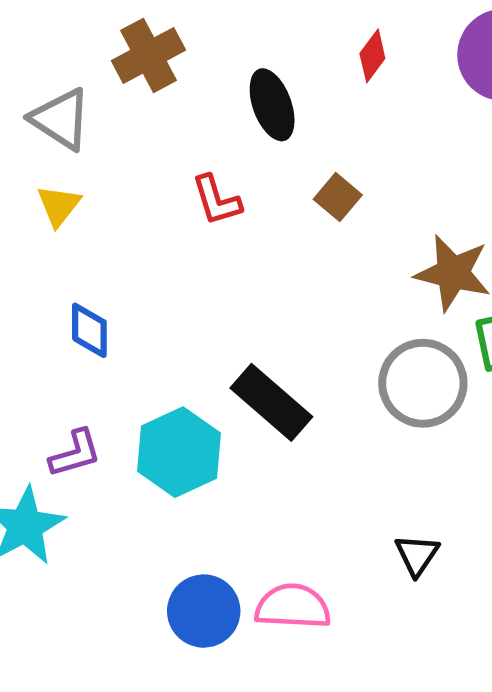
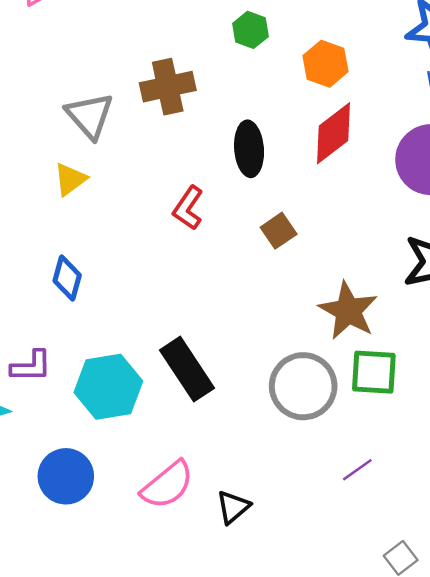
red diamond: (372, 56) -> (334, 133), size x1.6
red L-shape: (217, 200) -> (188, 208), turned 36
black triangle: (417, 555) -> (233, 507), moved
pink semicircle: (293, 606) -> (167, 485), moved, turned 122
blue circle: (204, 611) -> (66, 476), moved

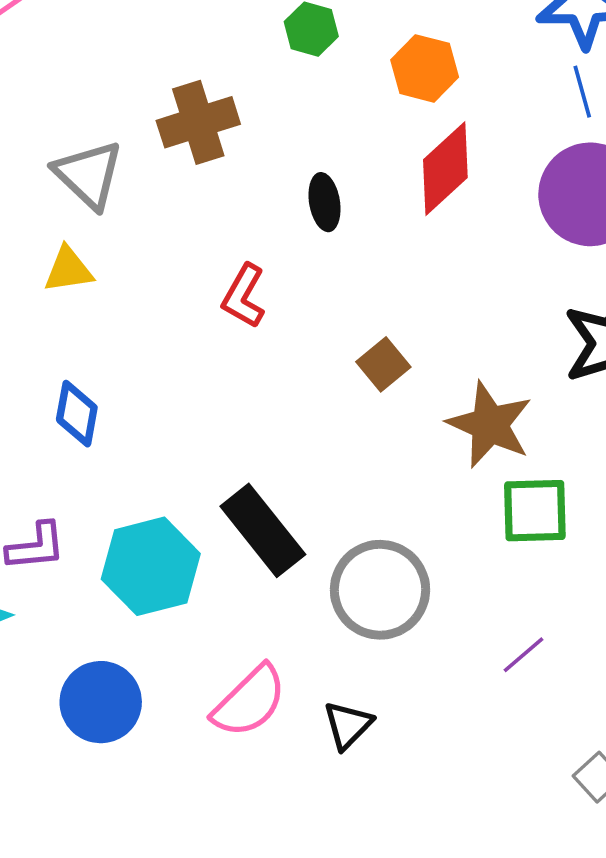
black ellipse: (249, 149) -> (325, 202), size x0.7
yellow triangle: (70, 179) -> (68, 270), turned 33
brown square: (279, 231) -> (383, 364), moved
gray circle: (303, 386) -> (380, 590), moved

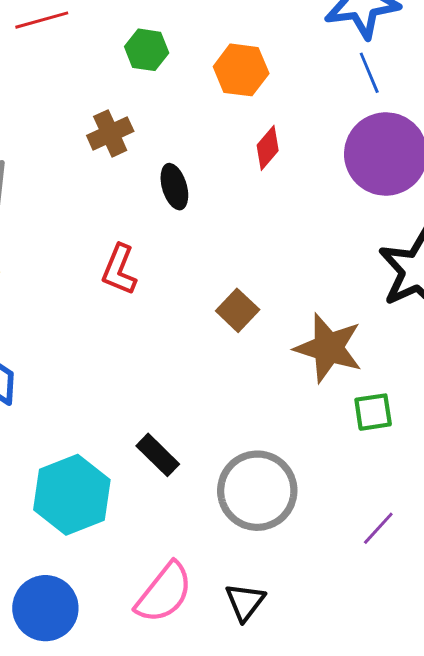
brown cross: (198, 122) -> (110, 133), moved, size x0.7
red diamond: (445, 169) -> (268, 148), size x0.6
green square: (535, 511) -> (373, 412), size x0.7
black rectangle: (263, 530) -> (158, 455), size x0.6

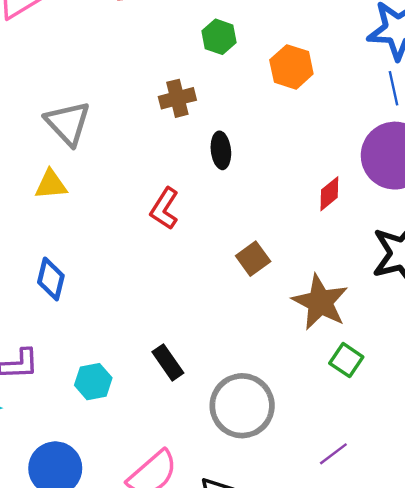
red diamond: (268, 148) -> (329, 194), moved
green square: (373, 412) -> (346, 360), turned 32
cyan hexagon: (72, 495) -> (93, 382), size x0.6

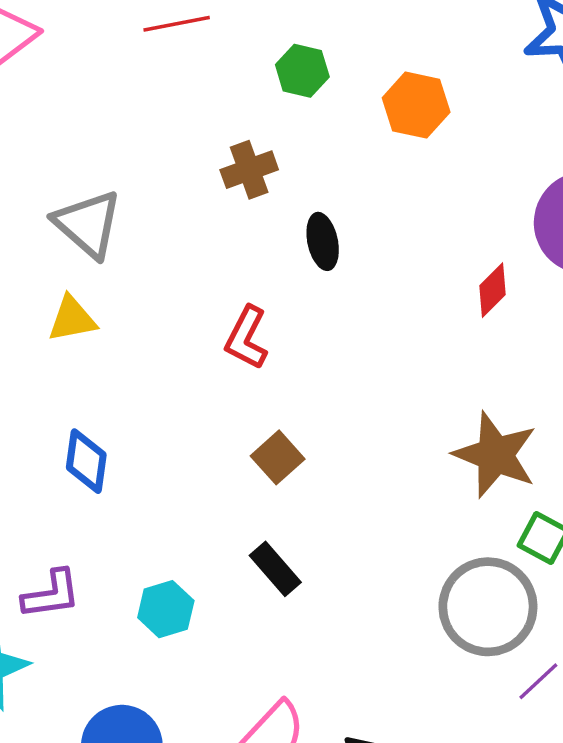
brown square: (253, 259) -> (278, 457), moved
gray circle: (242, 406) -> (488, 607), moved

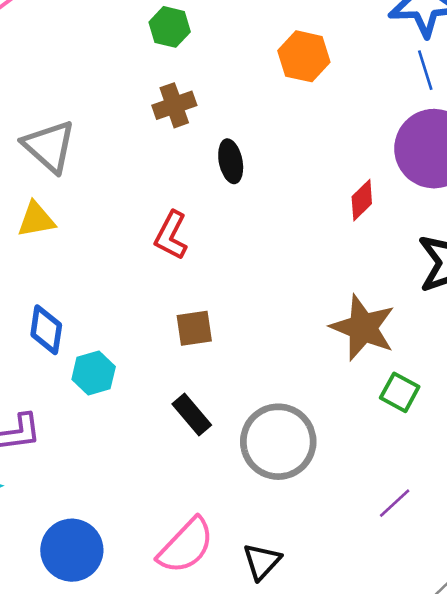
green hexagon: (302, 71) -> (170, 27), moved
brown square: (278, 457) -> (194, 328), turned 33
gray circle: (488, 607) -> (278, 442), moved
cyan hexagon: (166, 609) -> (94, 373), moved

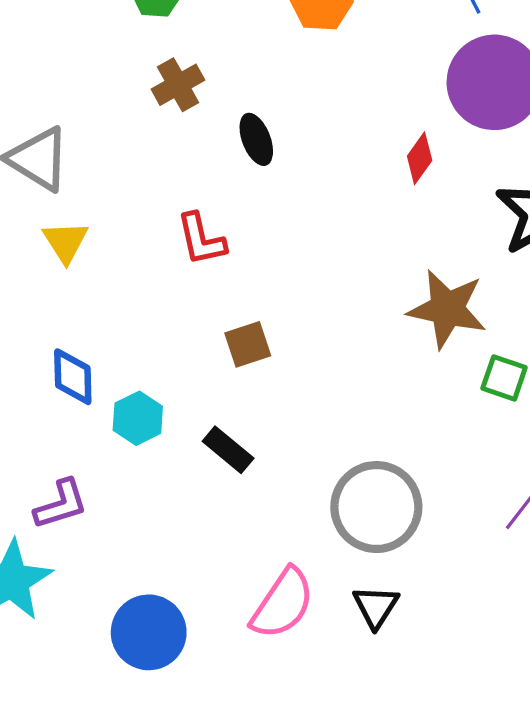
yellow triangle: (36, 220) -> (65, 242), moved, turned -42
red L-shape: (171, 235) -> (201, 239), turned -30
black rectangle: (192, 414) -> (228, 450), moved
gray circle: (278, 442) -> (376, 507), moved

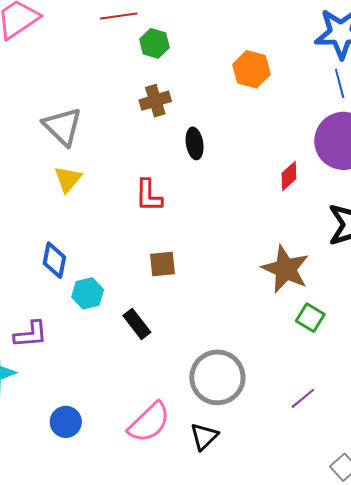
blue circle: (149, 632) -> (66, 422), size x0.7

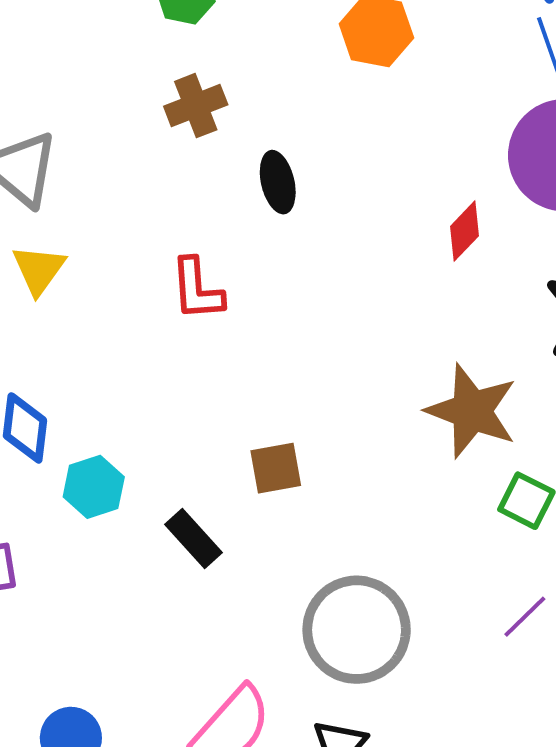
brown square: (162, 264) -> (276, 468), moved
purple line: (303, 398) -> (525, 617), moved

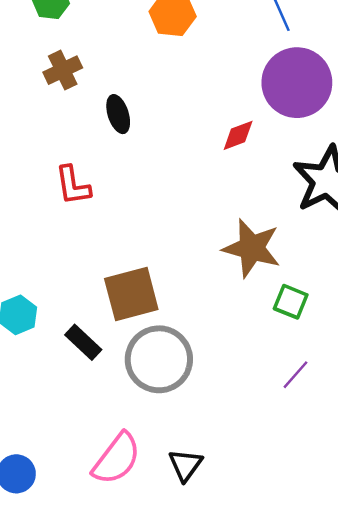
red diamond: (465, 231) -> (238, 135), turned 30
brown square: (276, 468) -> (131, 294), size x1.6
gray circle: (357, 630) -> (159, 359), moved

